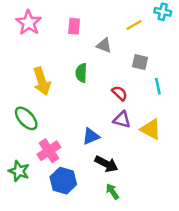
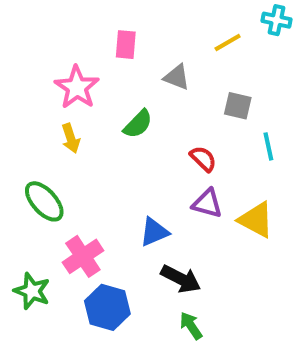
pink star: (29, 23) -> (77, 87), moved
green semicircle: (81, 73) -> (138, 124), turned -138
yellow arrow: (42, 81) -> (71, 138), size x0.6

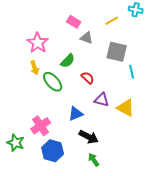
pink rectangle: (126, 45) -> (74, 22), moved, turned -64
gray square: (238, 106) -> (117, 52), size x1.5
red semicircle: (203, 159) -> (88, 78), moved
green ellipse: (44, 201) -> (53, 82), moved

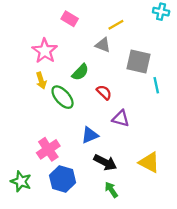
yellow line: (112, 21) -> (116, 25), moved
pink rectangle: (74, 22) -> (70, 19), moved
yellow triangle: (126, 108) -> (149, 162), moved
green star: (16, 143) -> (21, 181), moved

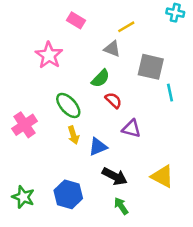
green semicircle: (80, 72) -> (101, 78), moved
yellow arrow: (41, 80) -> (73, 135), moved
pink cross: (48, 149) -> (24, 125), moved

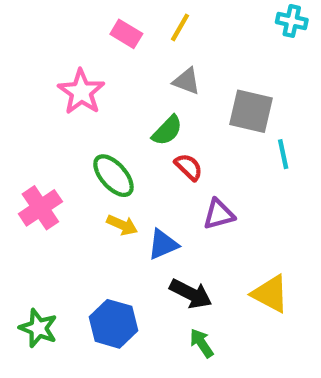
yellow line: (126, 27) -> (180, 27), moved, turned -30
purple triangle: (131, 129) -> (219, 214), turned -30
yellow arrow: (73, 135) -> (122, 225), turned -48

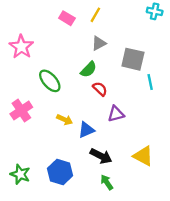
gray triangle: (187, 81) -> (99, 43), turned -49
pink star: (81, 92) -> (21, 47), moved
green ellipse: (113, 176) -> (50, 81), moved

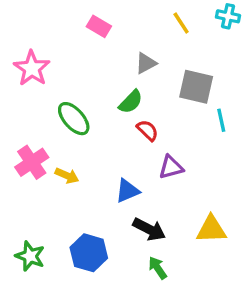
yellow line: (95, 15) -> (181, 23), moved, turned -63
yellow arrow: (65, 120) -> (67, 176), moved
yellow triangle: (143, 156) -> (211, 229), turned -30

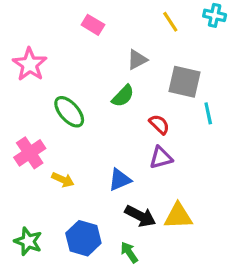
red semicircle: (147, 130) -> (159, 124), moved
yellow arrow: (67, 176) -> (63, 180), moved
yellow triangle: (211, 229) -> (178, 216), moved
green arrow: (158, 268) -> (129, 252), moved

